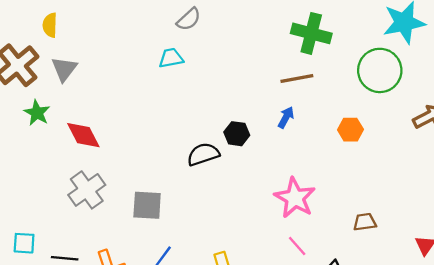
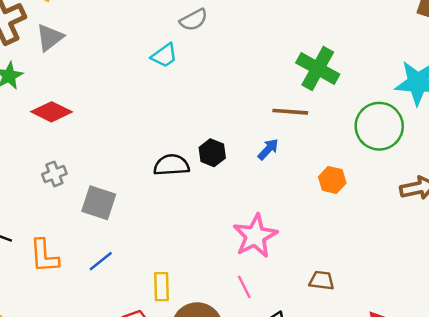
cyan trapezoid: (171, 58) -> (164, 56), turned 140
red diamond: (83, 135) -> (51, 112), turned -51
gray cross: (87, 190) -> (54, 174), moved, size x0.6

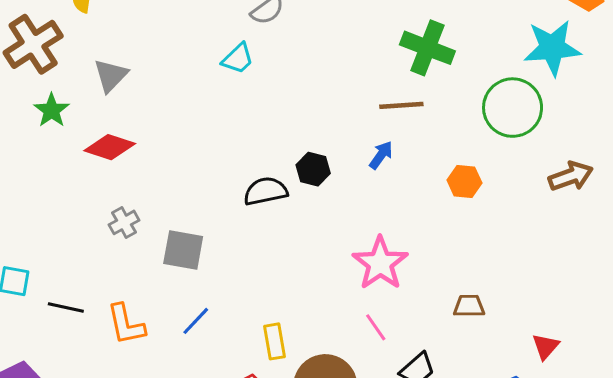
gray triangle: (50, 37) -> (111, 75), moved

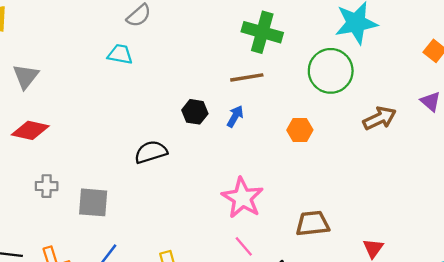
cyan trapezoid: (238, 59) -> (120, 54), turned -120
black hexagon: (313, 169) -> (195, 112), moved
gray cross: (124, 222) -> (47, 186), turned 35
brown trapezoid: (469, 306) -> (313, 224), size x1.4

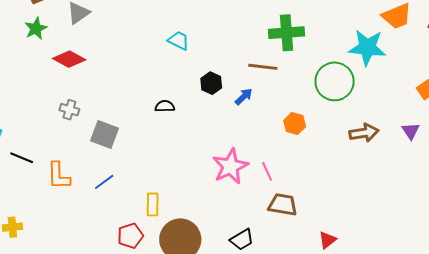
green cross: (262, 32) -> (287, 33), turned -36
cyan trapezoid: (120, 54) -> (179, 40), moved
black semicircle: (151, 152) -> (165, 106), size x0.7
pink line: (244, 246) -> (267, 171), moved

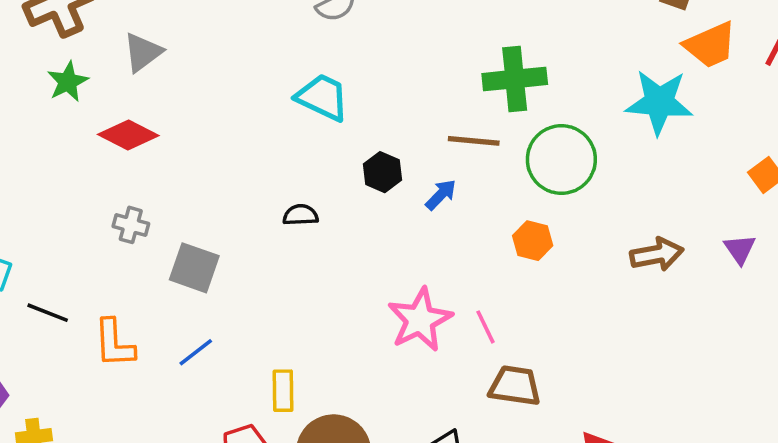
cyan trapezoid: (179, 40) -> (323, 97), size x1.4
green circle: (335, 81) -> (561, 160), moved

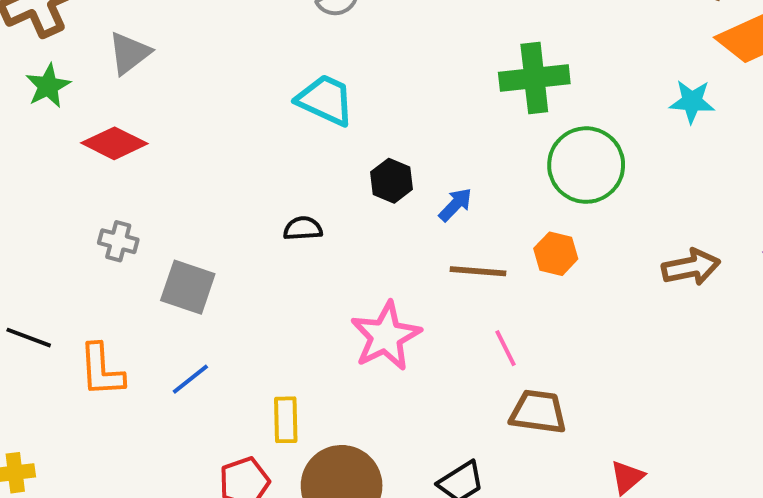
cyan star: (659, 102) -> (692, 101), size x0.6
brown line: (474, 141) -> (478, 271), moved
pink star: (420, 320) -> (386, 336), moved

